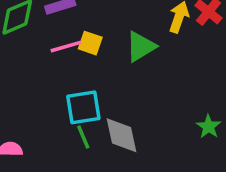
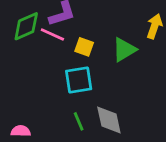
pink line: (66, 47) -> (52, 34), moved, turned 40
cyan square: (83, 107) -> (79, 80), moved

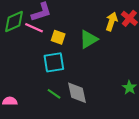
green line: (79, 121) -> (54, 94), turned -32

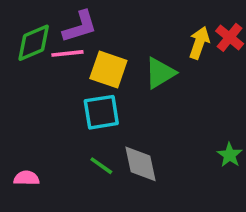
pink line: (34, 28) -> (67, 53), turned -30
yellow square: (58, 37) -> (108, 69), size x1.5

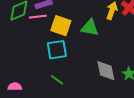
green triangle: (160, 73) -> (90, 28), turned 42
gray diamond: (140, 164) -> (106, 71), moved

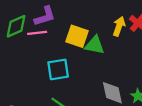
yellow square: (61, 26) -> (77, 36), moved

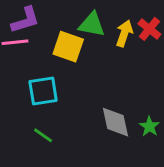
green triangle: (95, 45) -> (92, 25), moved

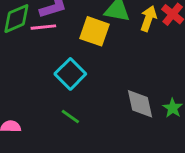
cyan square: (43, 91) -> (70, 74), turned -36

